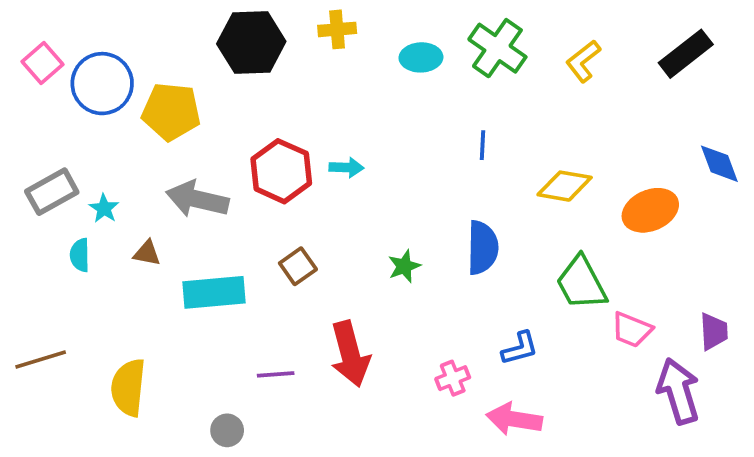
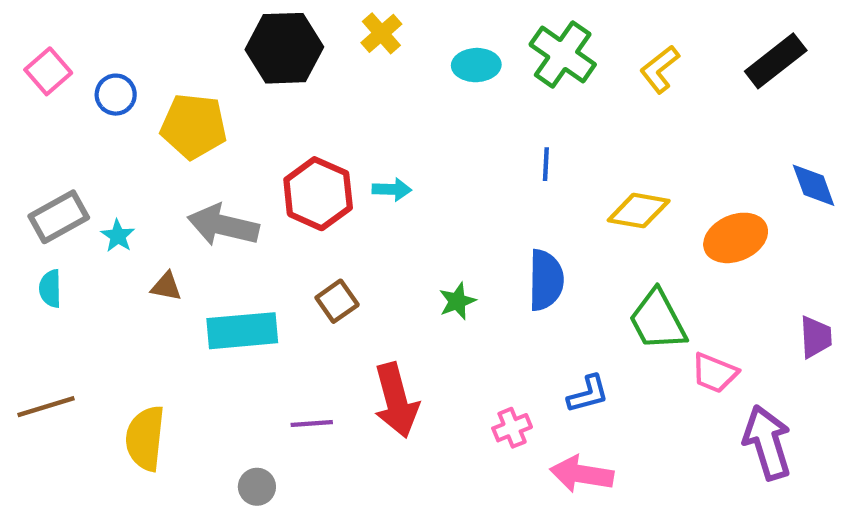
yellow cross: (337, 29) -> (381, 33), turned -36
blue circle: (102, 84) -> (116, 95), size x0.6
cyan semicircle: (80, 255) -> (50, 289), moved
purple trapezoid: (714, 332) -> (816, 337), moved

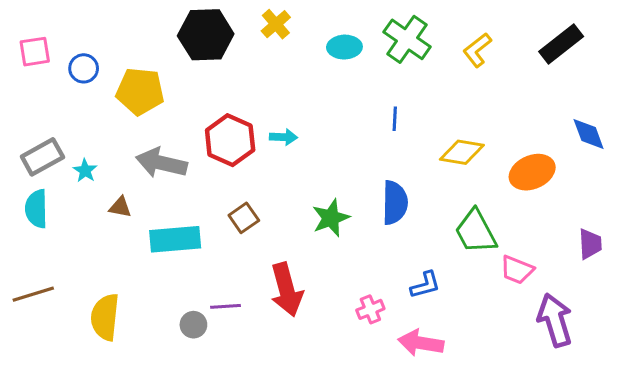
pink square: (48, 71) -> (35, 52), turned 32
cyan semicircle: (50, 289) -> (36, 209), size x1.4
green star: (457, 301) -> (331, 218), size x1.4
gray circle: (257, 487) -> (193, 325), moved

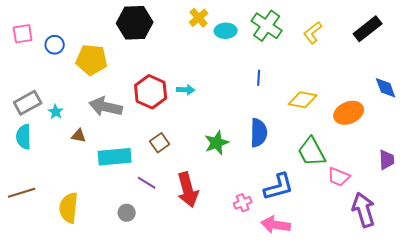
yellow cross: (276, 24) -> (199, 18), moved
blue L-shape: (425, 285) -> (279, 187), size x1.5
purple line: (225, 306) -> (147, 183), moved, turned 36

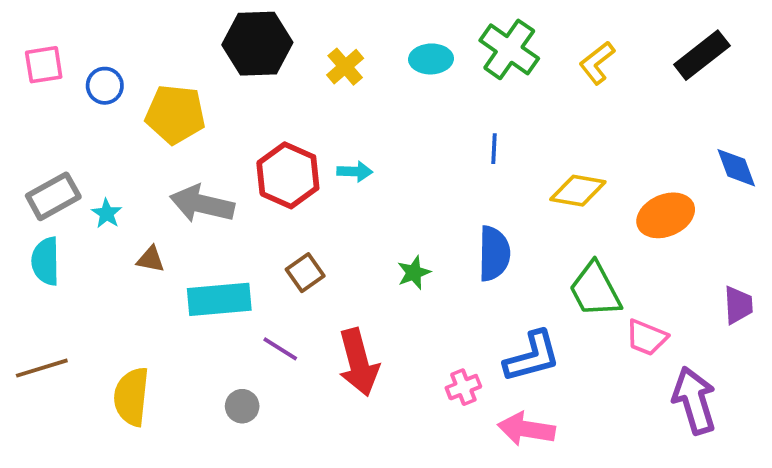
yellow cross: (199, 18) -> (345, 67), moved
green star: (217, 143) -> (414, 273), size x0.7

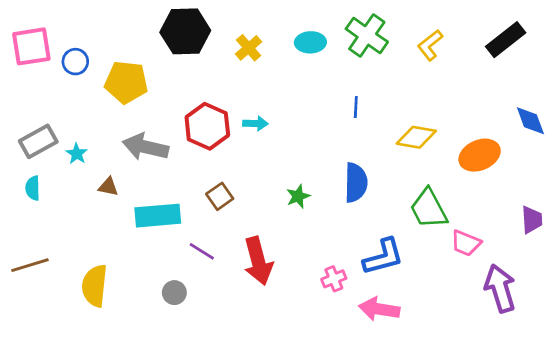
pink square: (44, 65) -> (31, 46), size x1.4
cyan semicircle: (46, 261) -> (33, 188), size x0.7

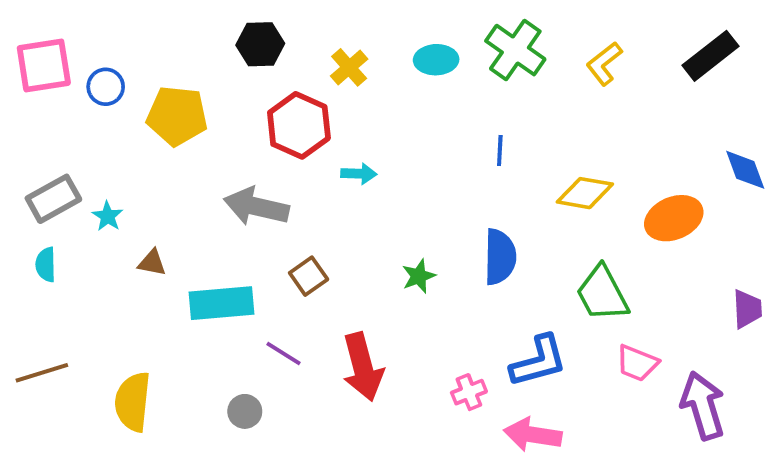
black hexagon: (185, 31) -> (260, 44), size x0.7
red hexagon: (207, 126) -> (299, 125), moved
gray arrow: (145, 147) -> (256, 207), moved
pink trapezoid: (466, 243) -> (637, 363), moved

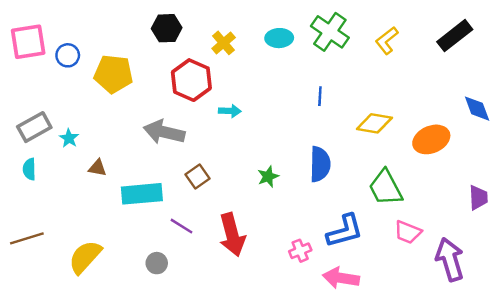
yellow semicircle: (133, 402) -> (85, 257), turned 36

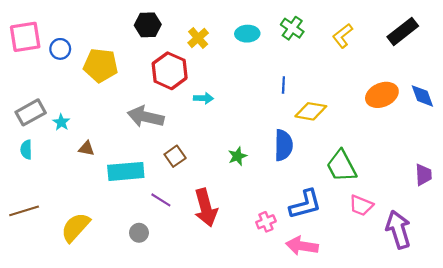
green cross: (330, 32) -> (292, 28), size x0.7
yellow diamond: (374, 123) -> (311, 111), moved
orange ellipse: (431, 139) -> (382, 95), moved

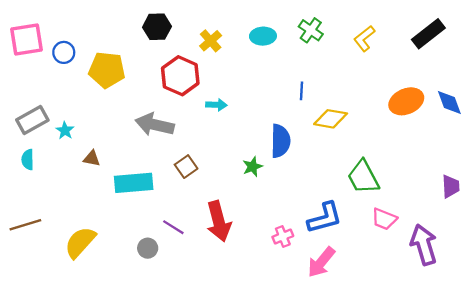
blue semicircle: (283, 145) -> (280, 141), moved
purple line: (161, 200) -> (173, 227), moved
pink arrow: (302, 246) -> (321, 262), turned -60

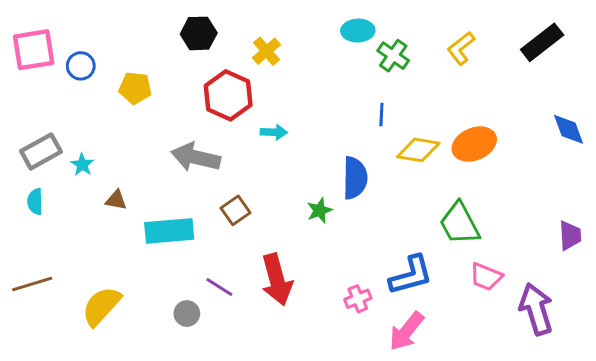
green cross: (311, 30) -> (393, 56), moved
cyan ellipse: (263, 36) -> (358, 31), moved
yellow pentagon: (107, 70) -> (135, 88), size x0.7
orange ellipse: (406, 101) -> (474, 144), moved

